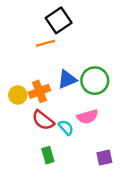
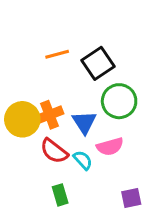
black square: (59, 20) -> (98, 63), moved
blue triangle: (67, 79) -> (84, 122), moved, turned -40
yellow circle: (18, 95) -> (22, 119), size x1.5

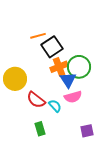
black square: (98, 63) -> (52, 47), moved
orange cross: (50, 115) -> (59, 67), moved
blue triangle: (84, 122) -> (68, 80), moved

